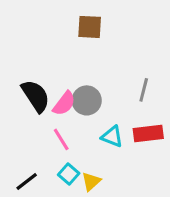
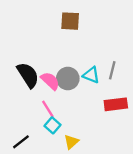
pink semicircle: (64, 103) -> (50, 81), turned -84
cyan triangle: (112, 136) -> (91, 75), moved
cyan square: (69, 174) -> (53, 125), moved

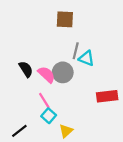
gray line: (112, 70) -> (76, 51), moved
black semicircle: (28, 75) -> (26, 69), size x0.7
cyan triangle: (91, 75) -> (87, 58), moved

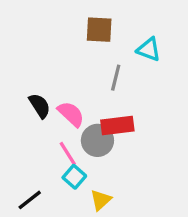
cyan triangle: (87, 58) -> (149, 49), moved
gray circle: (63, 72) -> (97, 140), moved
red rectangle: (107, 96) -> (117, 126), moved

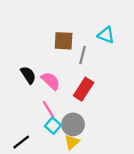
brown square: (99, 30) -> (64, 41), moved
red rectangle: (117, 126) -> (84, 89), turned -50
gray circle: (97, 140) -> (73, 124), moved

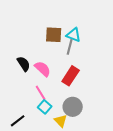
cyan triangle: (106, 35) -> (74, 35), moved
gray circle: (73, 124) -> (73, 107), moved
yellow triangle: (72, 142) -> (61, 121), turned -32

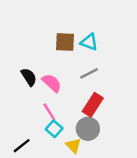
gray line: (70, 47) -> (89, 73), moved, turned 49
red rectangle: (71, 76) -> (93, 105), moved

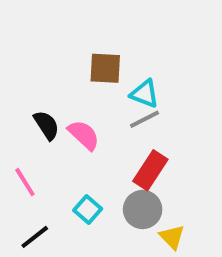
cyan triangle: (89, 42) -> (145, 94), moved
pink line: (49, 112) -> (25, 182), moved
yellow triangle: (73, 146) -> (172, 237), moved

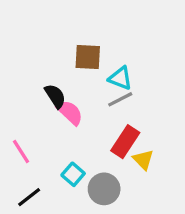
black semicircle: (46, 125) -> (55, 96), moved
gray circle: (143, 209) -> (104, 189), moved
yellow triangle: (172, 237) -> (143, 160), moved

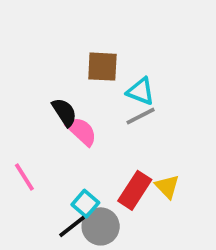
red rectangle: (125, 142) -> (135, 190), moved
gray circle: (104, 189) -> (101, 226), moved
black line: (29, 197) -> (72, 226), moved

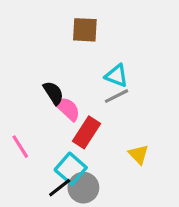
brown square: (102, 67) -> (85, 30), moved
red rectangle: (135, 190) -> (87, 132), moved
cyan square: (85, 204) -> (71, 169), size x1.4

